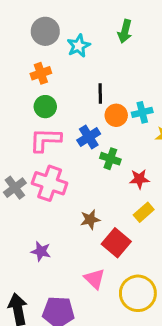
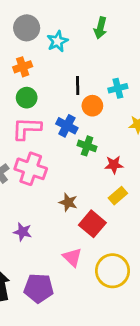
cyan cross: (142, 112) -> (118, 88), moved
blue cross: (89, 137) -> (67, 126), turned -30
brown star: (90, 219) -> (68, 202), turned 30

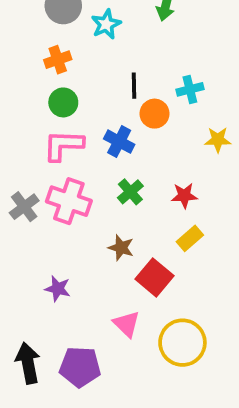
green cross: (87, 146) -> (130, 192), moved, turned 30

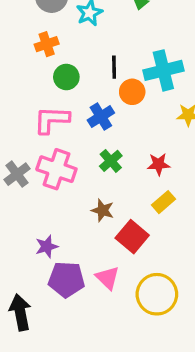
cyan cross: (190, 89) -> (163, 70), size x1.6
green circle: (63, 102) -> (66, 77), moved
blue cross: (119, 142) -> (101, 117), turned 30
purple star: (58, 289) -> (47, 247), turned -30
purple pentagon: (80, 367) -> (66, 279), moved

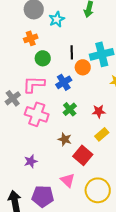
gray cross: (17, 174) -> (13, 98), moved
purple pentagon: (66, 279) -> (43, 196), moved

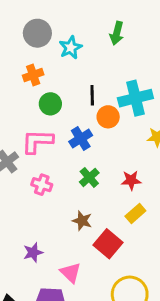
pink cross: (37, 114) -> (42, 185), size x0.6
pink triangle: (68, 180) -> (71, 273), moved

